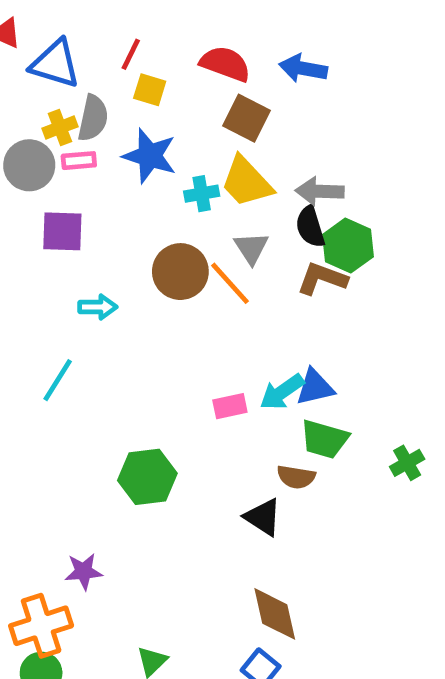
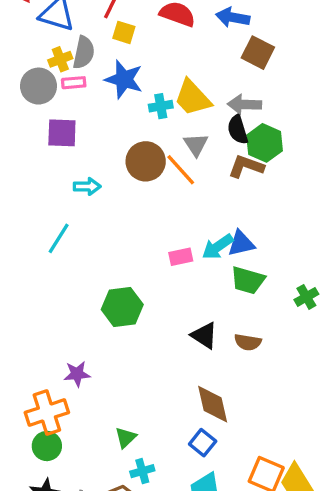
brown square: (246, 118) -> (258, 53), moved
brown semicircle: (296, 477) -> (248, 342), moved

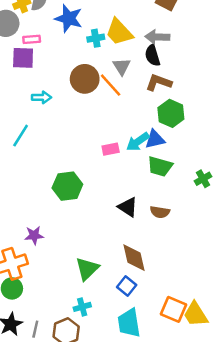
pink rectangle: (74, 83) -> (32, 39), moved
green hexagon: (265, 143) -> (171, 113), moved
green triangle: (126, 438) -> (87, 269), moved, size x1.5

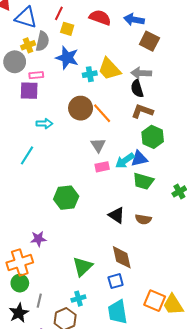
gray triangle: (122, 67) -> (98, 145), moved
blue square: (127, 286) -> (116, 281), turned 35
gray line: (35, 329) -> (39, 301), moved

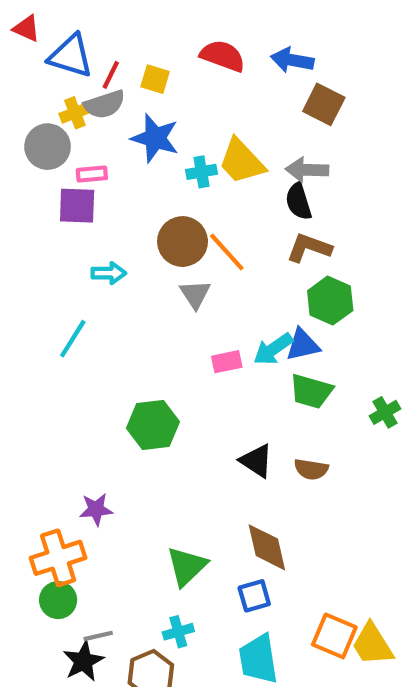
red line: (59, 13) -> (111, 75), moved
gray semicircle: (42, 41) -> (104, 104), turned 60
gray triangle: (98, 145) -> (195, 294), moved
gray line: (39, 301) -> (98, 636), turned 64
black star: (19, 313) -> (83, 661), moved

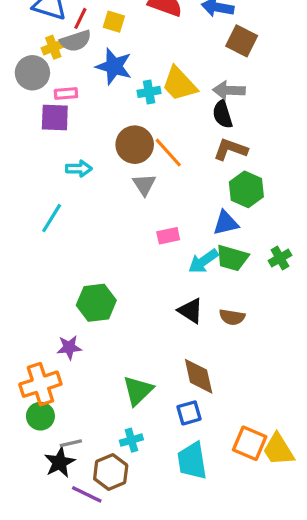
cyan arrow: (273, 349) -> (203, 261), moved
green cross: (385, 412) -> (280, 258), moved
green hexagon: (153, 425) -> (96, 303), moved

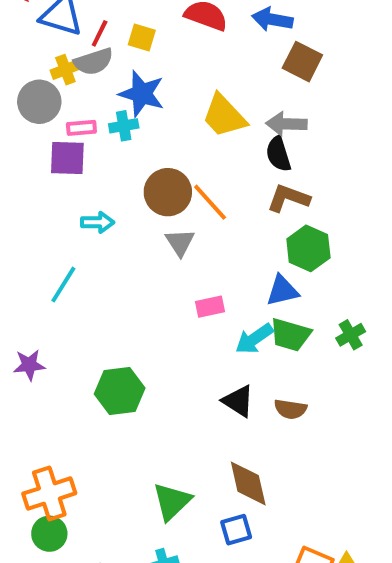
cyan cross: (149, 92) -> (124, 126), moved
purple star: (69, 347) -> (29, 365), moved

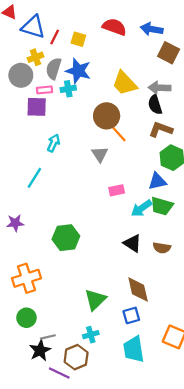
gray semicircle: (94, 62) -> (54, 69), moved, turned 125
brown circle: (168, 192) -> (107, 116), moved
cyan arrow: (98, 222) -> (54, 143), turned -66
orange cross: (49, 493) -> (26, 278), moved

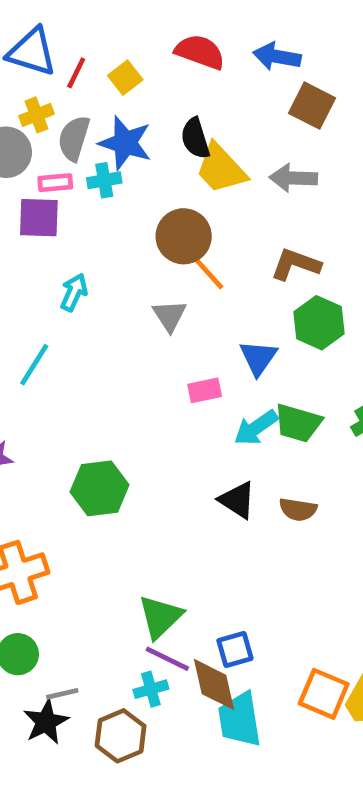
yellow square: (78, 39) -> (125, 78), turned 35
black semicircle: (155, 105) -> (195, 138), moved
blue triangle: (157, 181) -> (258, 358), moved, turned -42
brown diamond: (138, 290) -> (214, 684), moved
purple line: (59, 373) -> (167, 659), moved

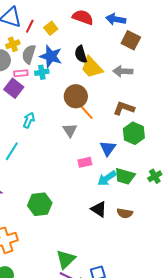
purple square: (39, 218) -> (14, 88), turned 36

